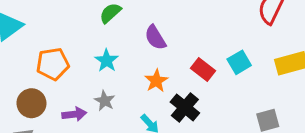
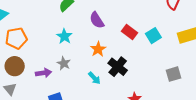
orange pentagon: (53, 64) -> (16, 38), moved
red rectangle: (203, 70) -> (129, 32), moved

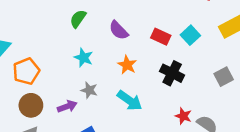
black cross: (118, 67) -> (172, 73), moved
cyan arrow: (94, 78) -> (130, 101), size x1.5

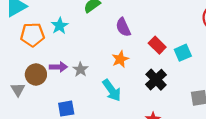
cyan star: (84, 58) -> (60, 26), moved
brown circle: (31, 105) -> (36, 74), moved
purple arrow: (67, 106) -> (58, 67), moved

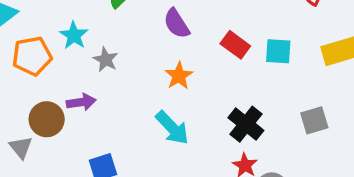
cyan square: (183, 53) -> (278, 51), turned 35
gray star: (80, 69) -> (106, 60), moved
black cross: (156, 80) -> (246, 124), moved

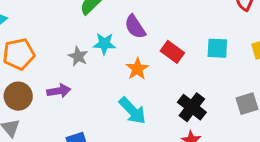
cyan star: (74, 35) -> (104, 44), moved, turned -30
red rectangle: (235, 45) -> (172, 52), moved
brown circle: (47, 119) -> (18, 96), moved

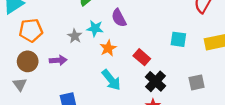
red rectangle: (172, 52) -> (142, 57), moved
orange star: (137, 69) -> (108, 48), moved

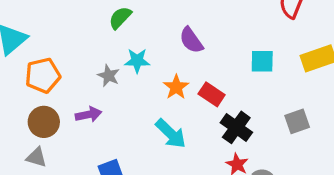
purple semicircle: (119, 18) -> (191, 40), moved
orange star: (108, 48) -> (176, 87), moved
gray triangle: (20, 84) -> (36, 157), turned -32

